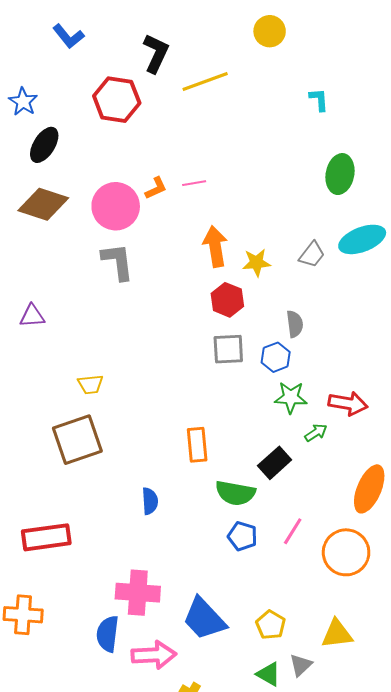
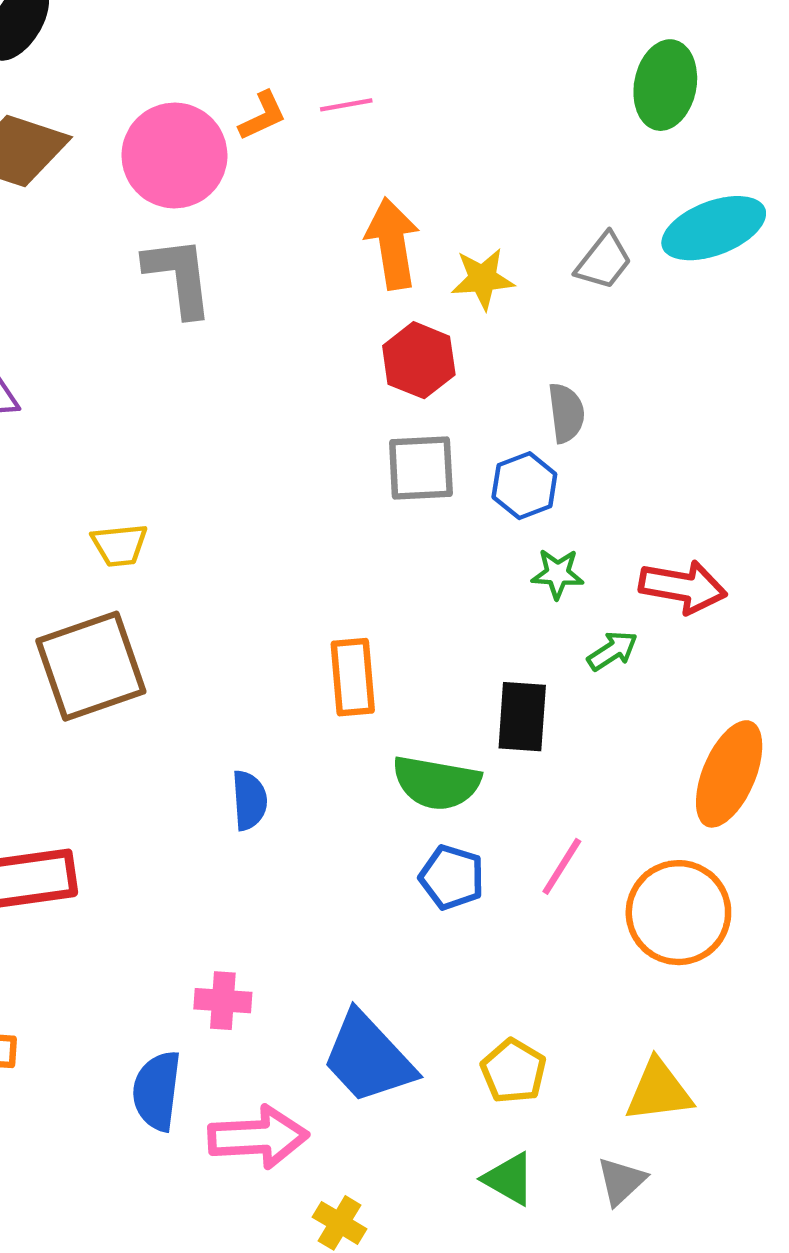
green star: (291, 397) -> (557, 574), size x0.7
black rectangle: (275, 463) -> (522, 717), turned -44
pink cross: (138, 593) -> (223, 1001), size x0.6
gray triangle: (301, 665) -> (621, 1181), moved

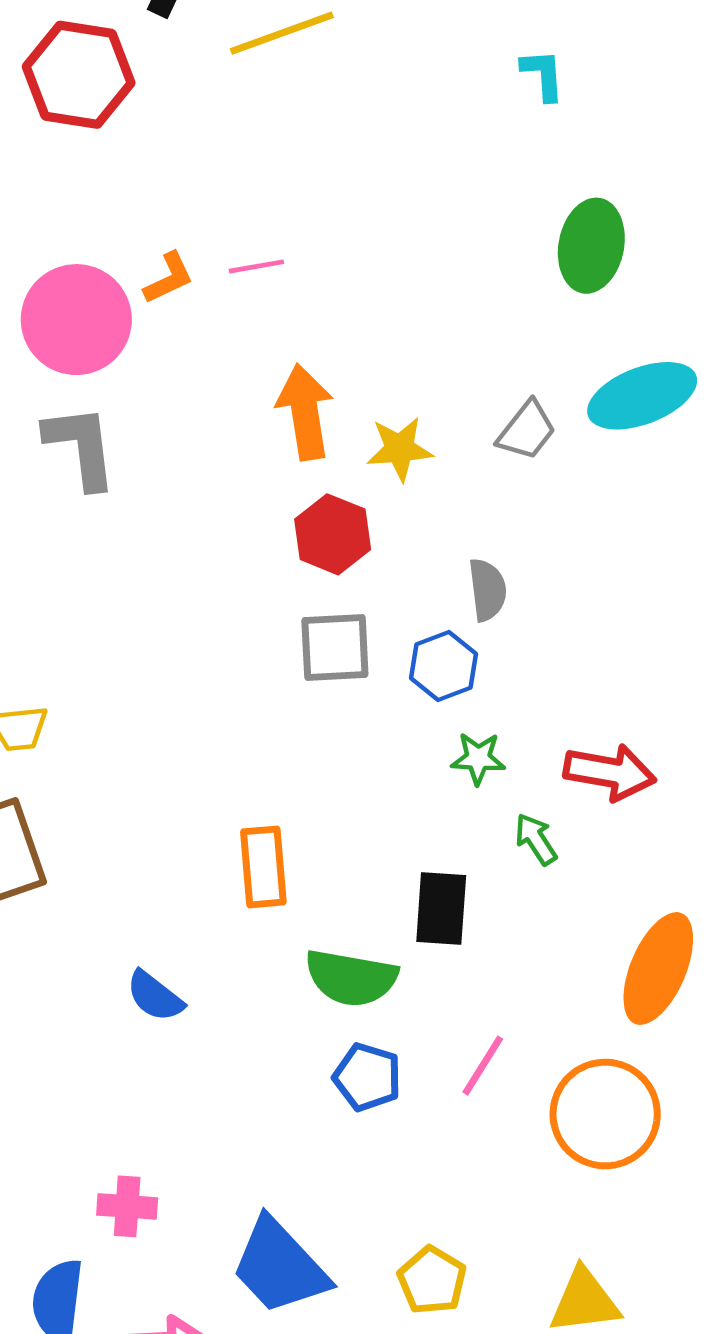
green arrow: (612, 651) -> (536, 839), turned -90
blue semicircle: (249, 800) -> (155, 996), turned 132

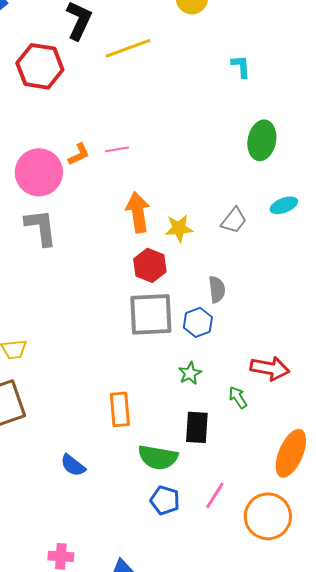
cyan ellipse: (642, 396) -> (284, 205), size x0.6
gray square: (335, 648) -> (151, 314), size x1.4
green star: (478, 758) -> (190, 373), moved, turned -30

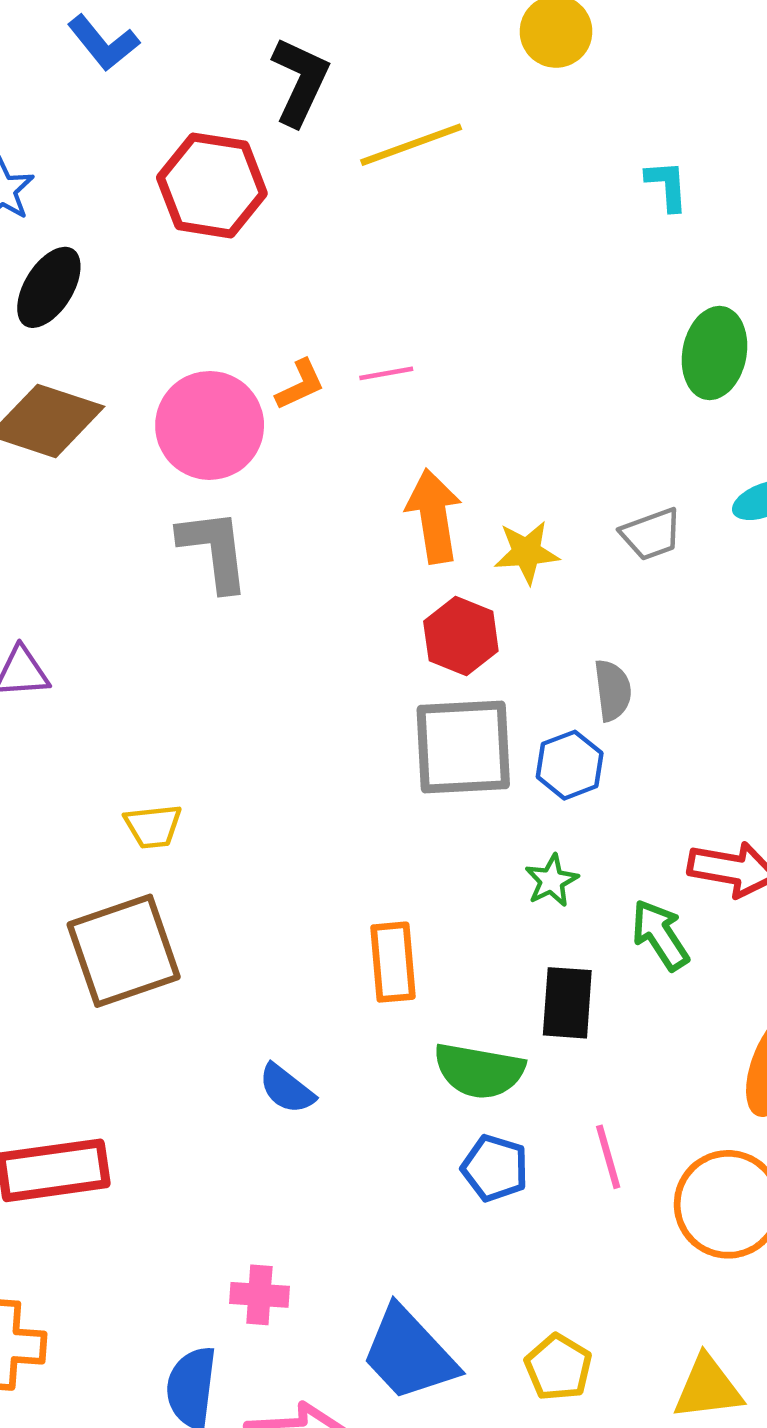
gray trapezoid: (234, 220) -> (651, 534), turned 32
green arrow: (238, 397) -> (660, 935), size x1.4
pink line: (215, 495) -> (608, 1157), turned -48

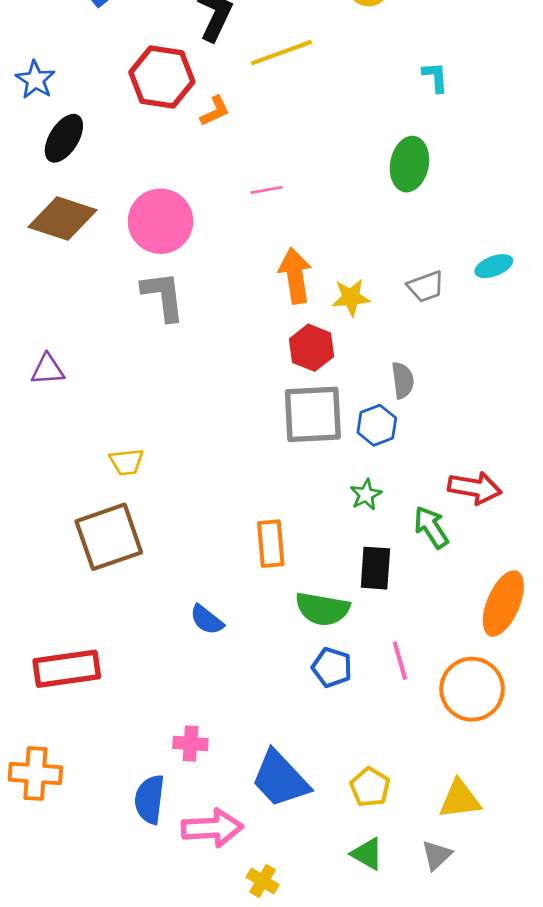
green ellipse: (715, 353) -> (409, 164), moved
orange L-shape: (300, 385) -> (215, 111), moved

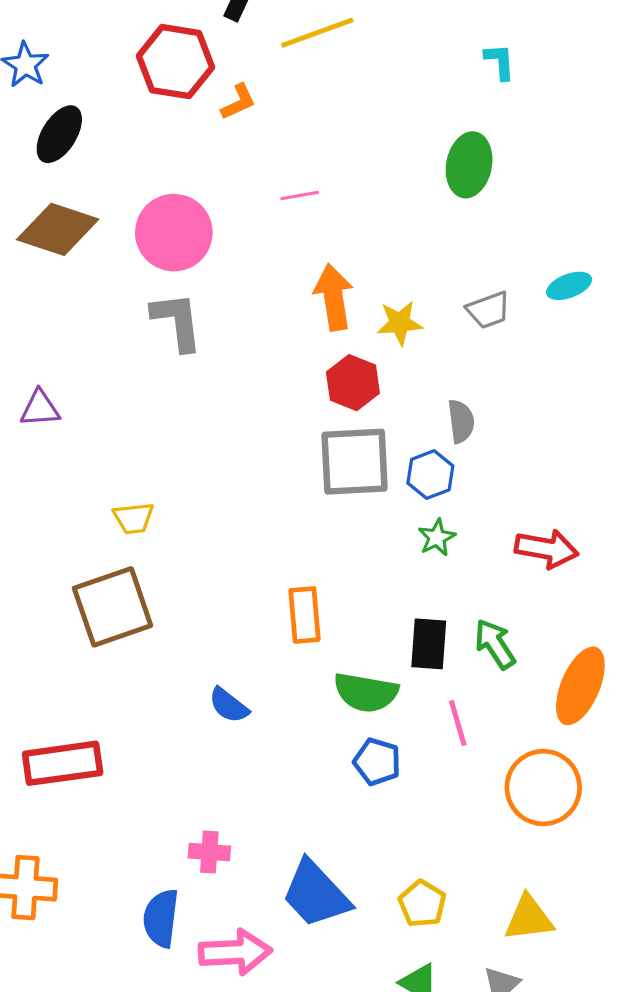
green star: (366, 495) -> (437, 537), moved
green arrow: (431, 527) -> (495, 644), moved
pink line: (400, 661) -> (458, 723), moved

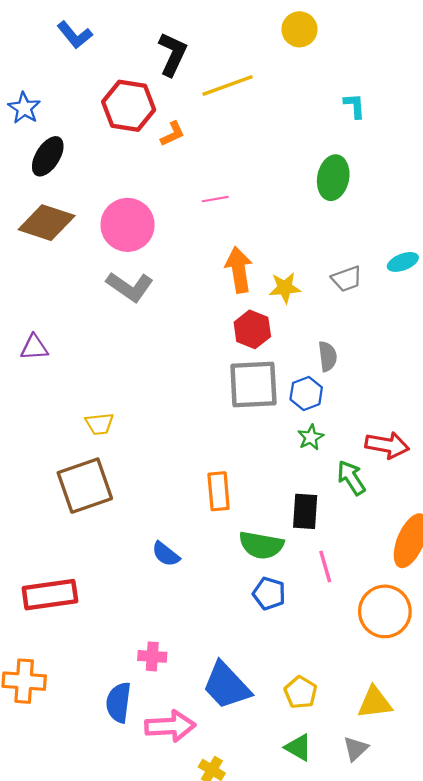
gray L-shape: (177, 321) -> (130, 287), turned 132
green arrow: (495, 644) -> (351, 478), moved

